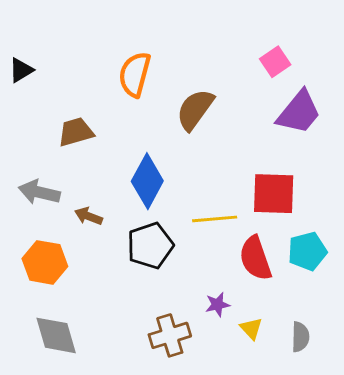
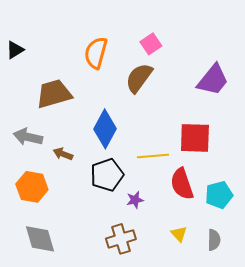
pink square: (275, 62) -> (151, 44), moved
brown trapezoid: (76, 132) -> (54, 94), size x1.4
cyan pentagon: (307, 251) -> (219, 195), moved
purple star: (218, 305) -> (135, 200), moved

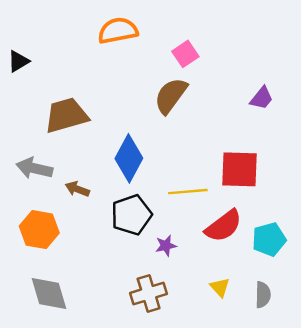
orange semicircle: (96, 53) -> (118, 31), moved, turned 64
purple trapezoid: (213, 80) -> (262, 98), size x0.6
red semicircle: (182, 184) -> (224, 226), turned -108

